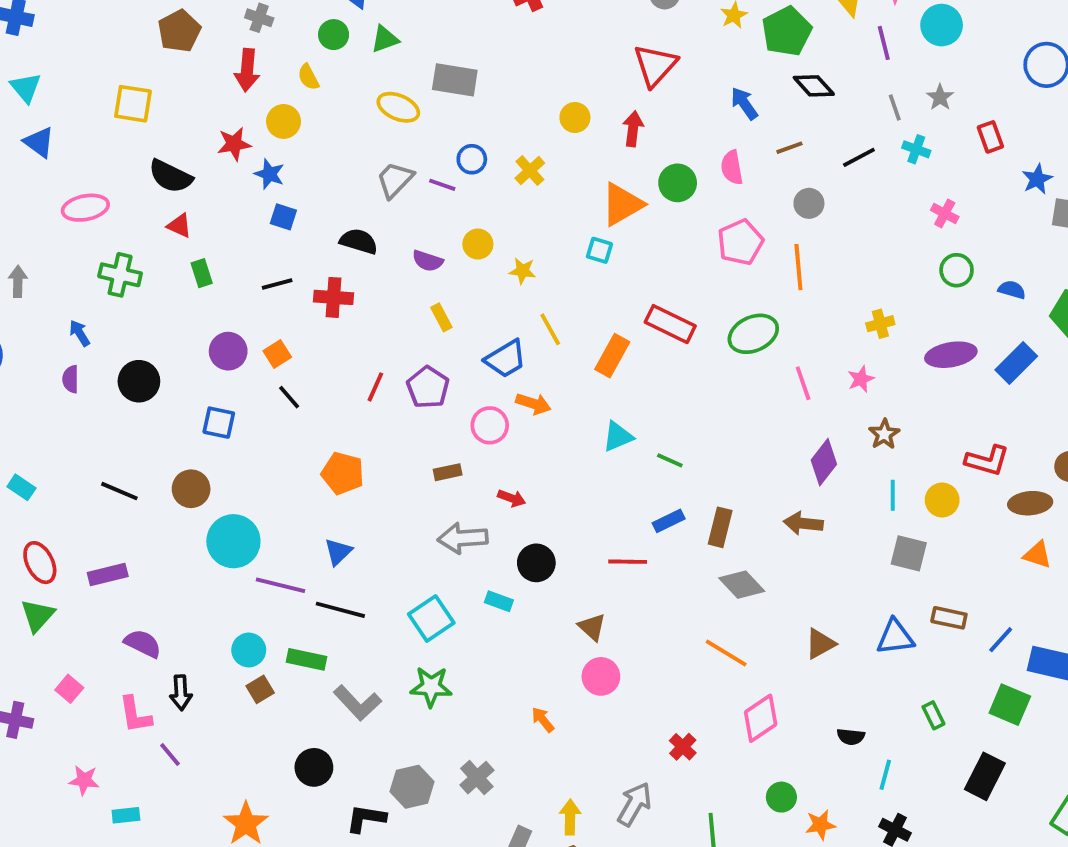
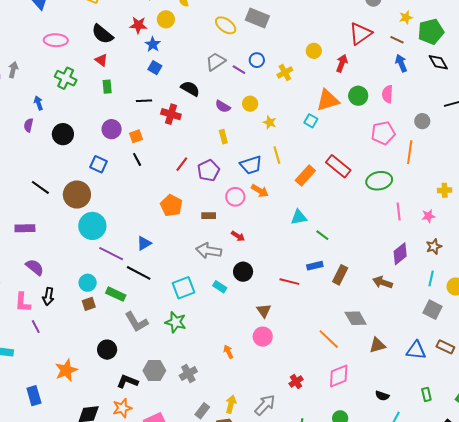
brown line: (789, 148) -> (397, 40), moved, turned 32
orange pentagon: (343, 473) -> (171, 205), moved
brown circle: (191, 489) -> (77, 195), size x1.4
gray diamond: (742, 585) -> (356, 318), moved

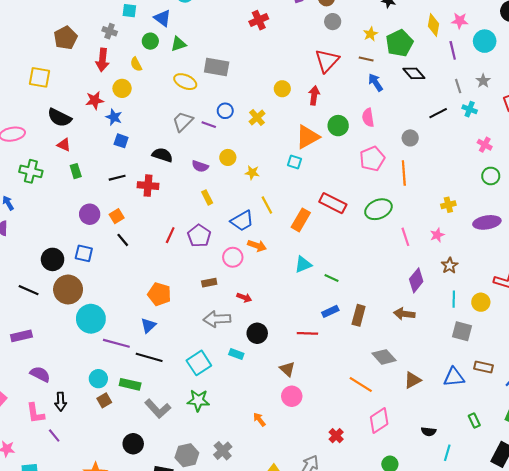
black circle: (63, 134) -> (53, 259), moved
orange pentagon: (171, 205) -> (159, 294), moved

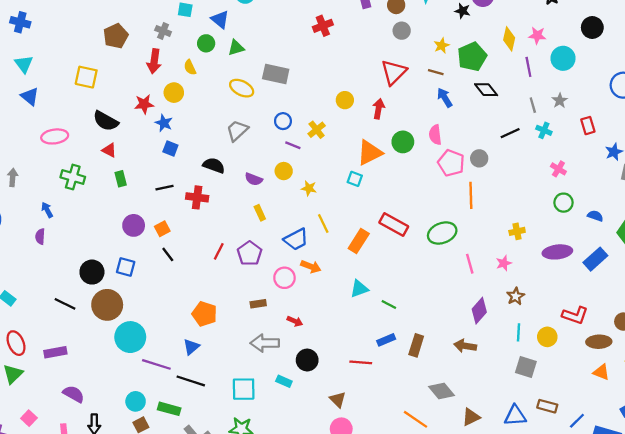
purple line: (209, 125) -> (293, 145), moved
pink pentagon: (372, 159) -> (451, 163), moved, turned -30
cyan square: (199, 363) -> (244, 389), turned 30

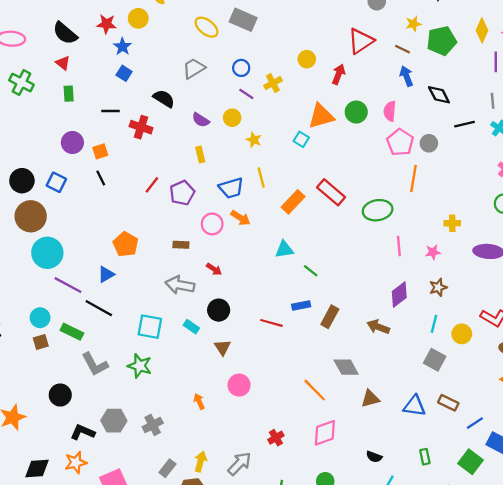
black diamond: (486, 90) -> (439, 95), moved
brown triangle: (338, 400) -> (223, 347), moved

